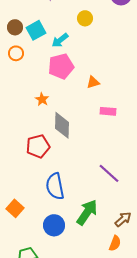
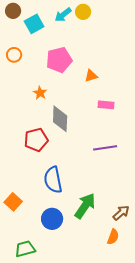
brown circle: (15, 27) -> (13, 11), moved
cyan arrow: (60, 40) -> (63, 15), moved
orange circle: (16, 53) -> (14, 55), moved
purple line: (109, 173) -> (105, 148), moved, turned -50

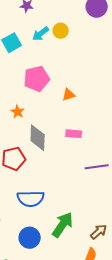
pink rectangle: (106, 105) -> (74, 134), moved
purple line: (105, 148) -> (97, 167), moved
blue semicircle: (53, 180) -> (31, 199), turned -80

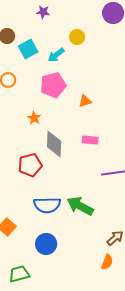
cyan arrow: (41, 34) -> (56, 55), moved
green arrow: (63, 225) -> (80, 206), moved, turned -96

